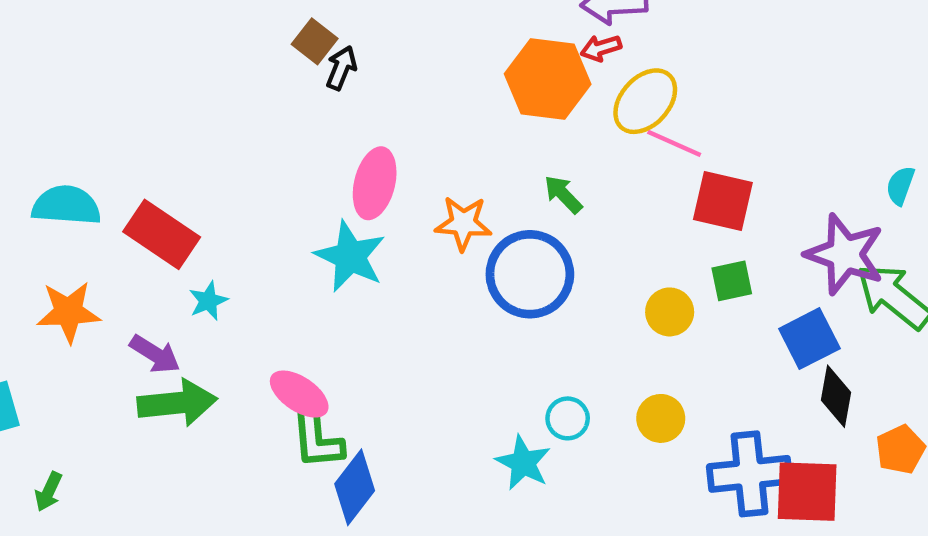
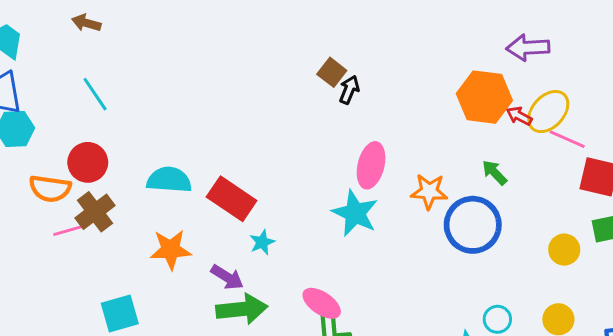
red arrow: (601, 48) -> (519, 116), moved, turned 45

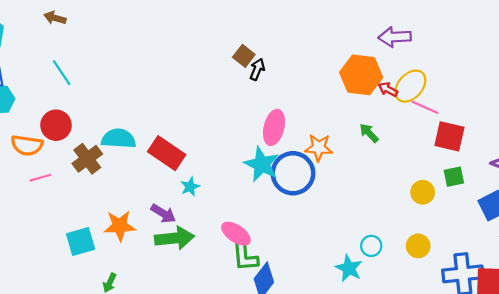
brown cross: (95, 212) -> (87, 159), moved
blue circle: (473, 225) -> (293, 173), moved
orange star: (171, 250) -> (120, 226), moved

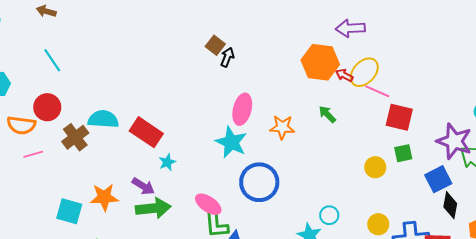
blue circle: (293, 173) -> (259, 182), moved
cyan square: (81, 241) -> (69, 211), turned 32
yellow circle: (418, 246) -> (378, 224), moved

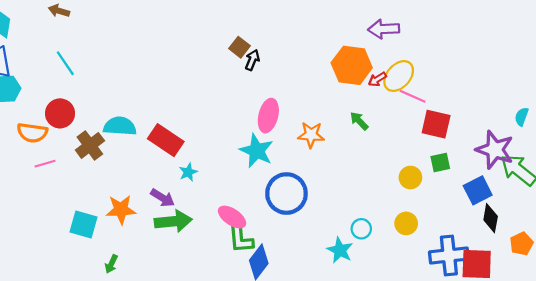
red arrow: (344, 75) -> (377, 79), turned -60
yellow circle: (378, 224) -> (406, 223), moved

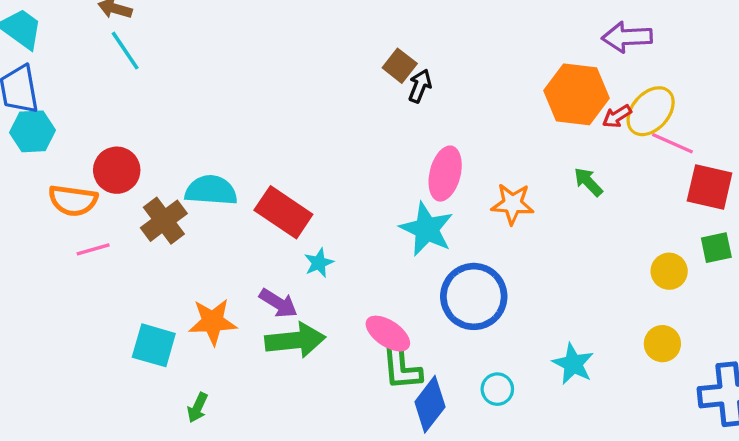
cyan line: (65, 63) -> (125, 51), moved
cyan circle: (361, 229) -> (497, 389), moved
cyan star: (340, 250) -> (573, 364), moved

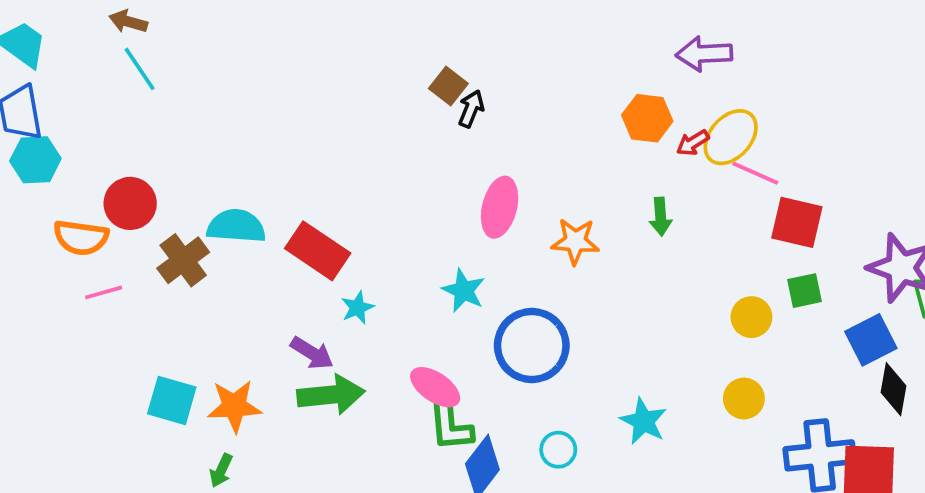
orange hexagon: (577, 94) -> (647, 118), size x0.7
green arrow: (588, 182) -> (661, 217), turned -140
cyan star: (427, 229) -> (464, 291), moved, size x0.7
orange star: (213, 322) -> (234, 406), moved

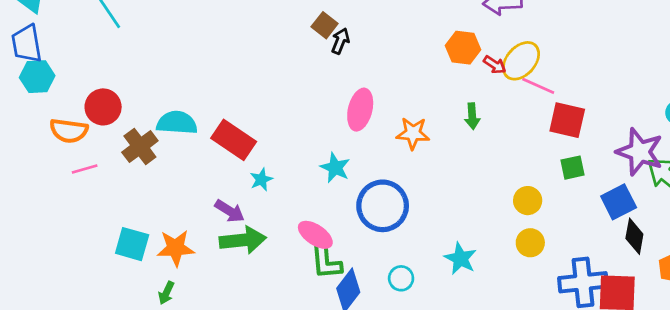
red arrow: (693, 143) -> (495, 65), turned -115
yellow circle: (751, 317) -> (528, 201), moved

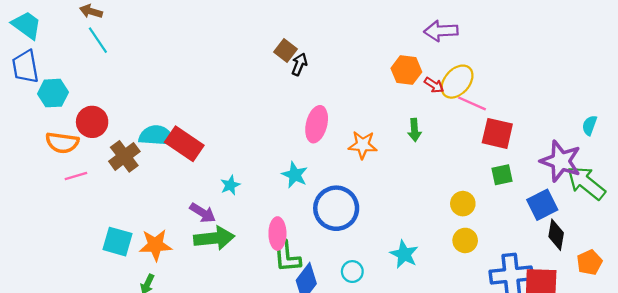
cyan hexagon: (37, 77) -> (53, 93), moved
red rectangle: (234, 140) -> (184, 144), moved
pink ellipse: (315, 235) -> (277, 234), turned 56

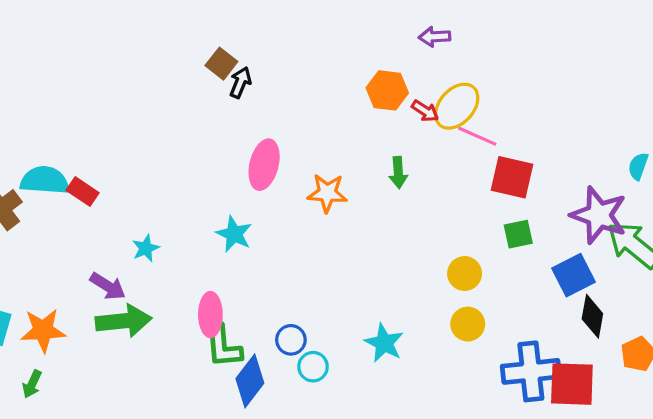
purple arrow: (441, 31) -> (435, 37), size x0.7
red rectangle: (184, 144) -> (83, 191), size x0.6
blue circle: (336, 208) -> (291, 340), moved, size x0.5

